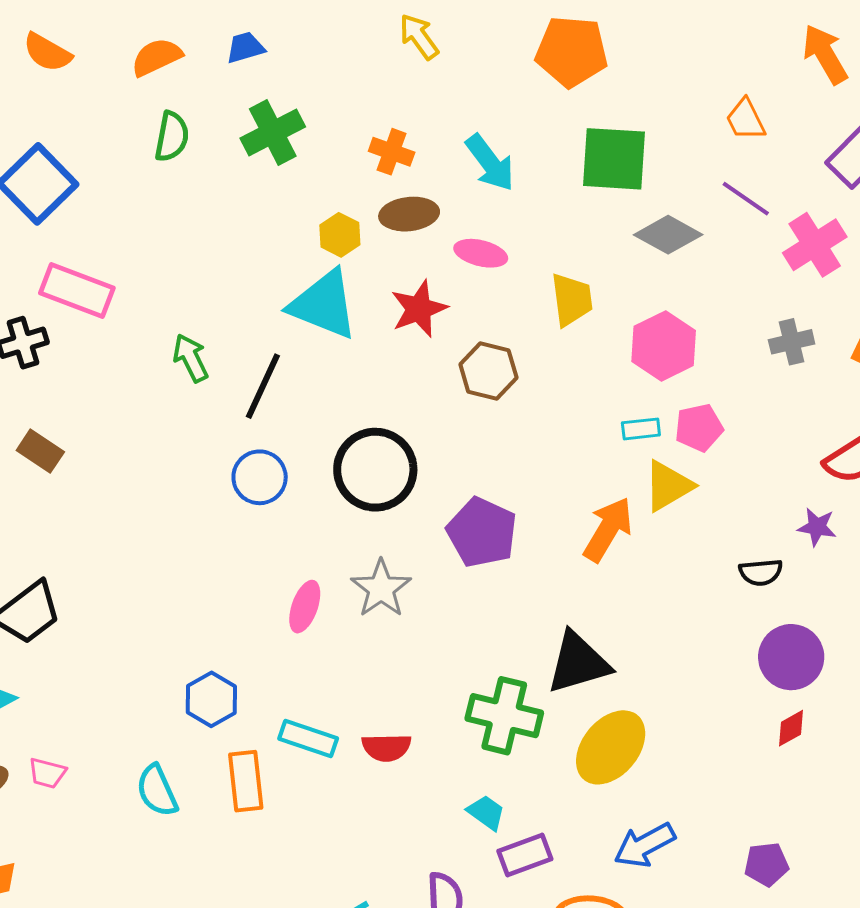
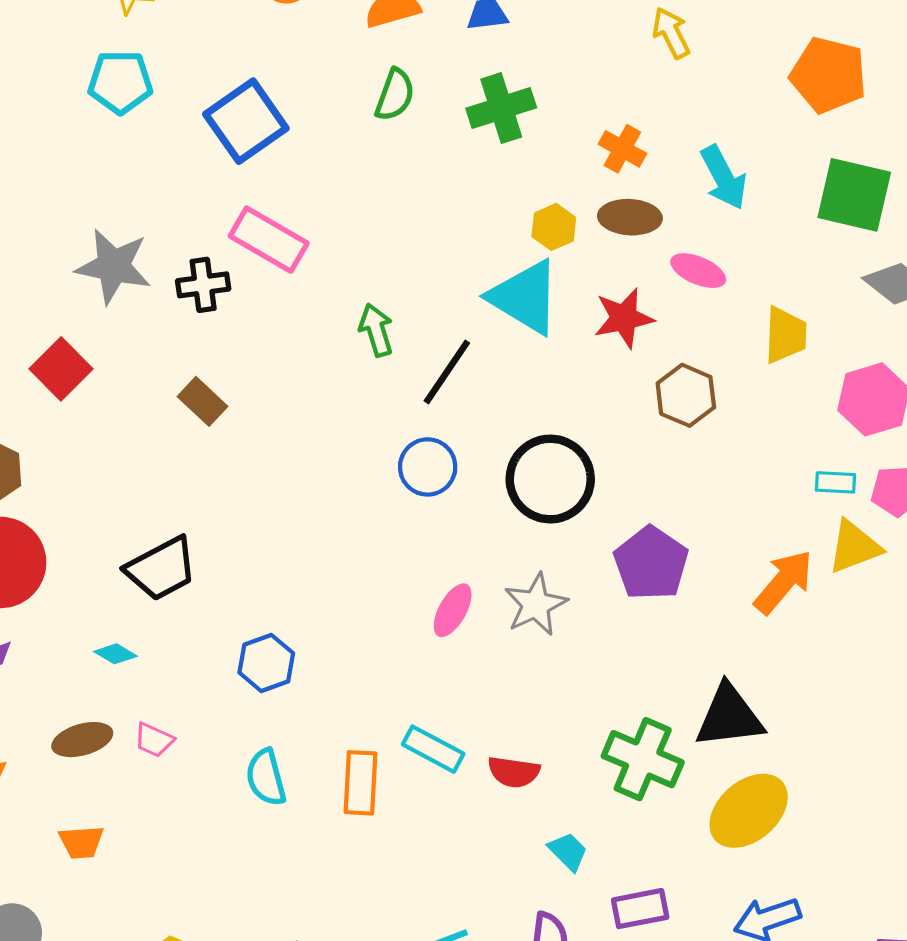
blue hexagon: (211, 699) -> (266, 663), moved
cyan trapezoid: (486, 812) -> (568, 851), moved

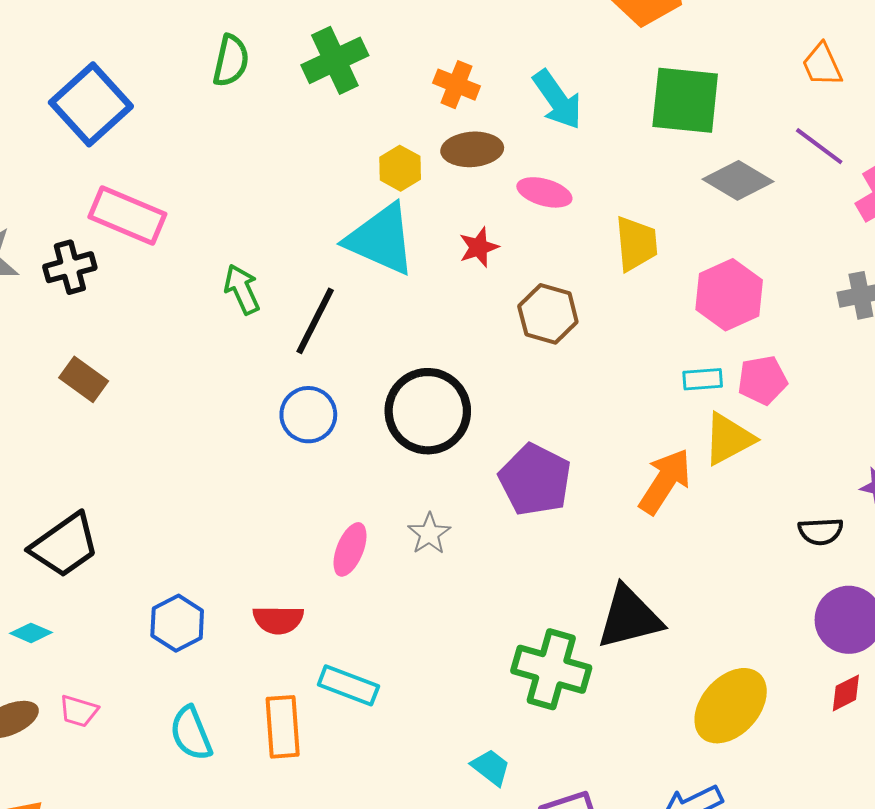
red star: (624, 318) -> (479, 247), size x0.7
gray star: (536, 605) -> (429, 534), size x0.7
red semicircle: (514, 772) -> (278, 620), moved
yellow ellipse: (749, 811) -> (731, 706), moved

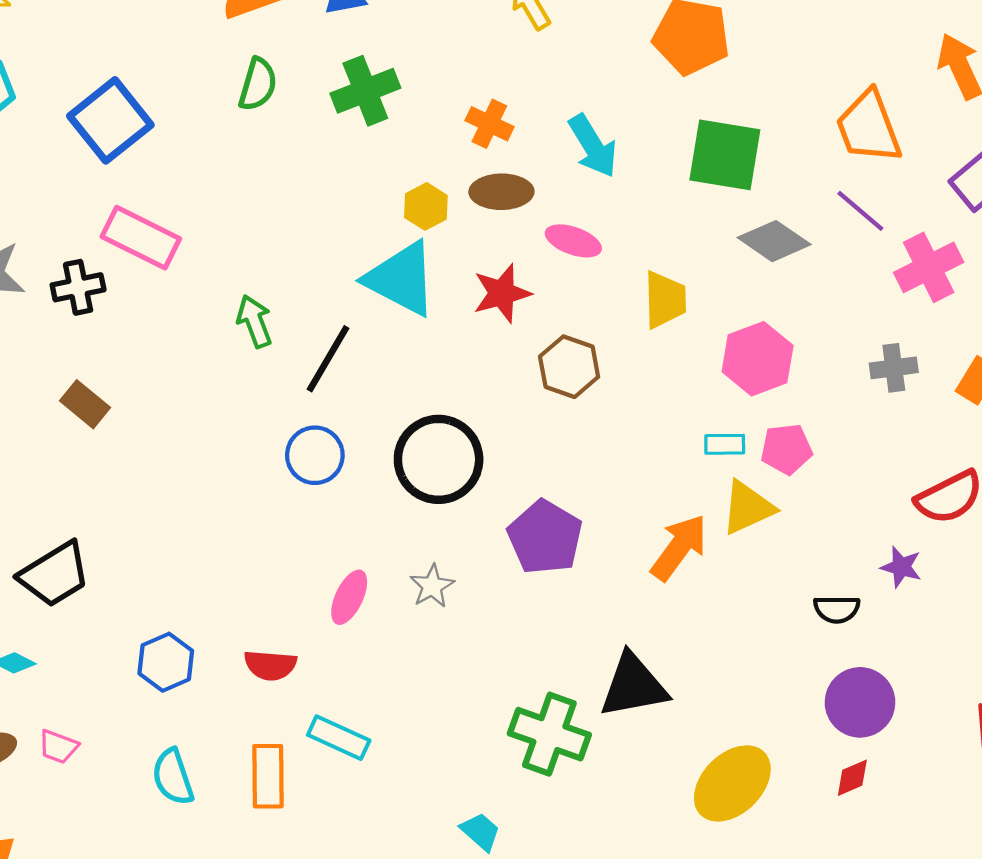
orange trapezoid: (822, 65) -> (869, 127), size x1.6
red star: (479, 247) -> (502, 293), size x1.4

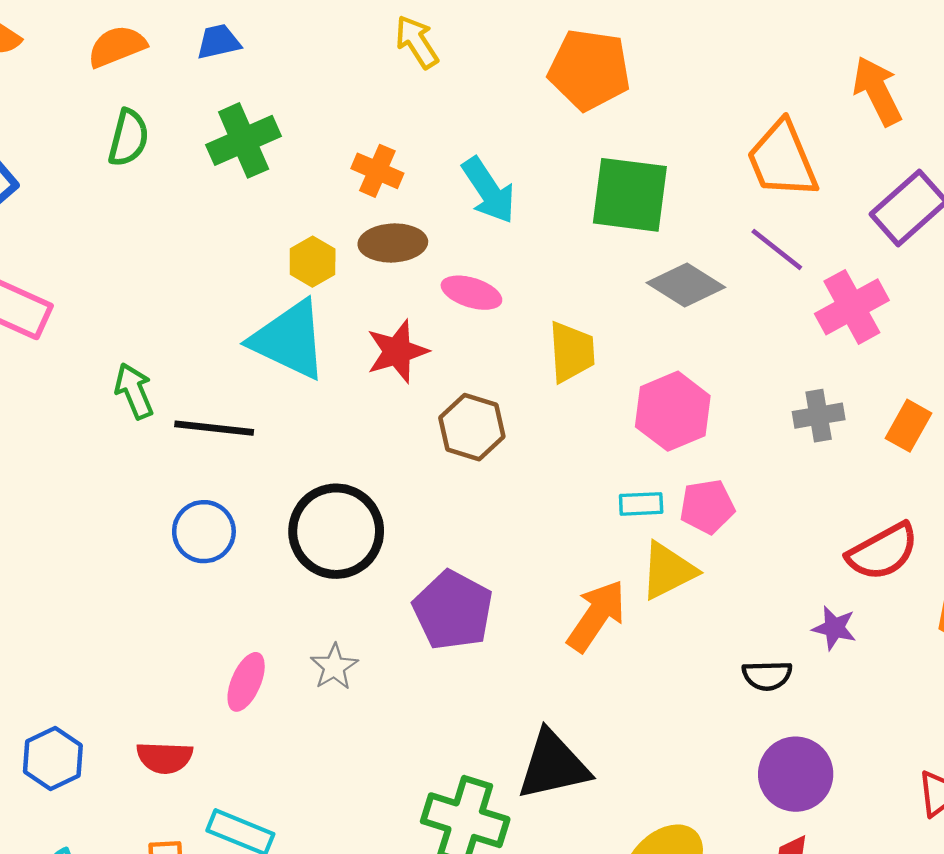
black line: (328, 359) -> (214, 428), turned 68

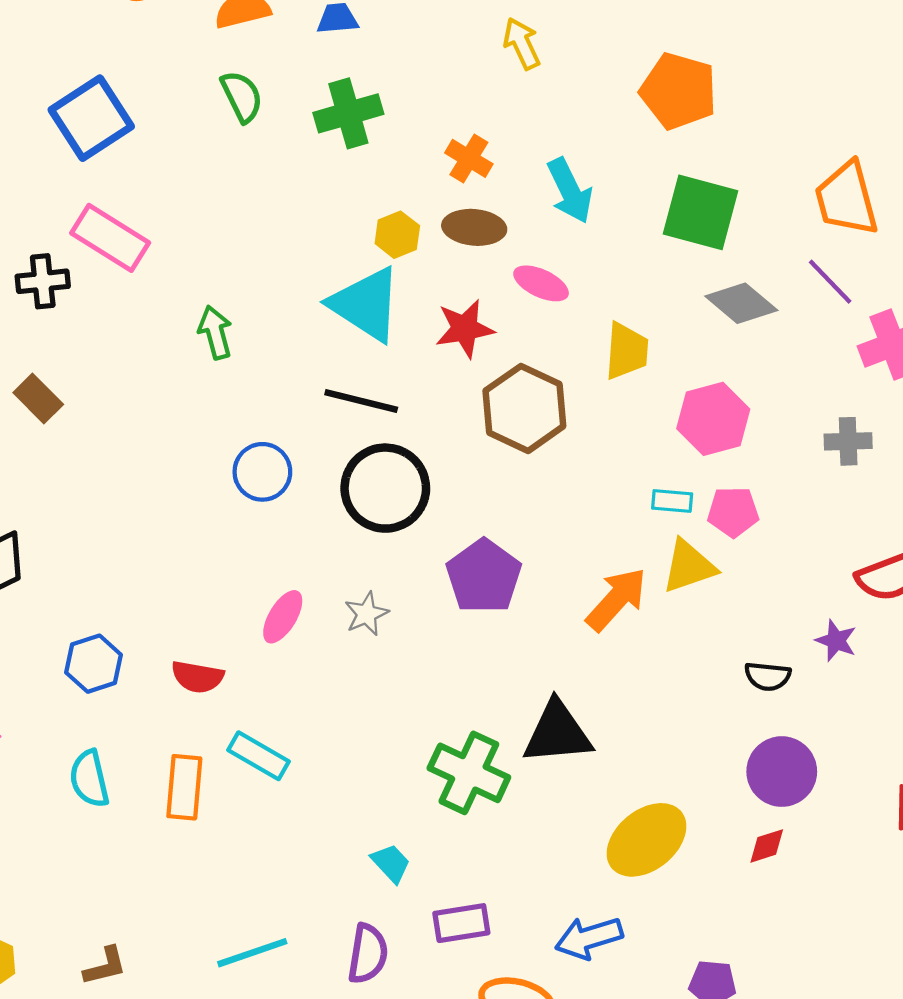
green semicircle: (128, 138) -> (242, 96), turned -48
brown hexagon: (472, 427) -> (524, 408), size x1.4
black line: (214, 428) -> (361, 401), moved

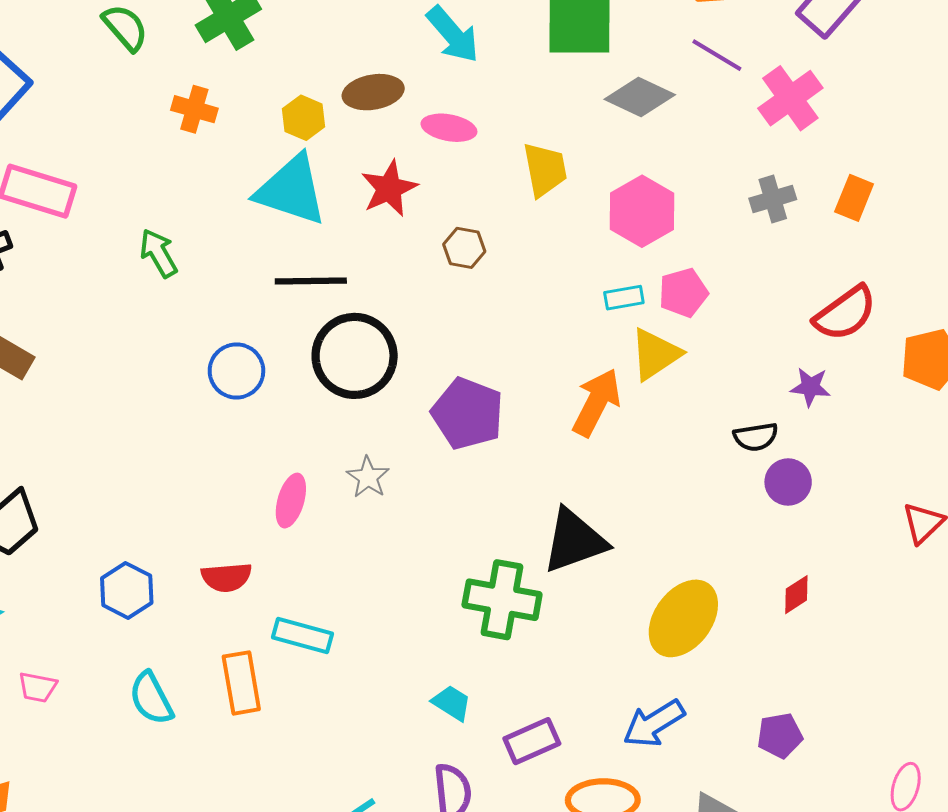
orange cross: (469, 158) -> (194, 109), moved
brown hexagon: (524, 408) -> (464, 248), size x0.5
purple circle: (782, 772) -> (788, 482), moved, size x0.7

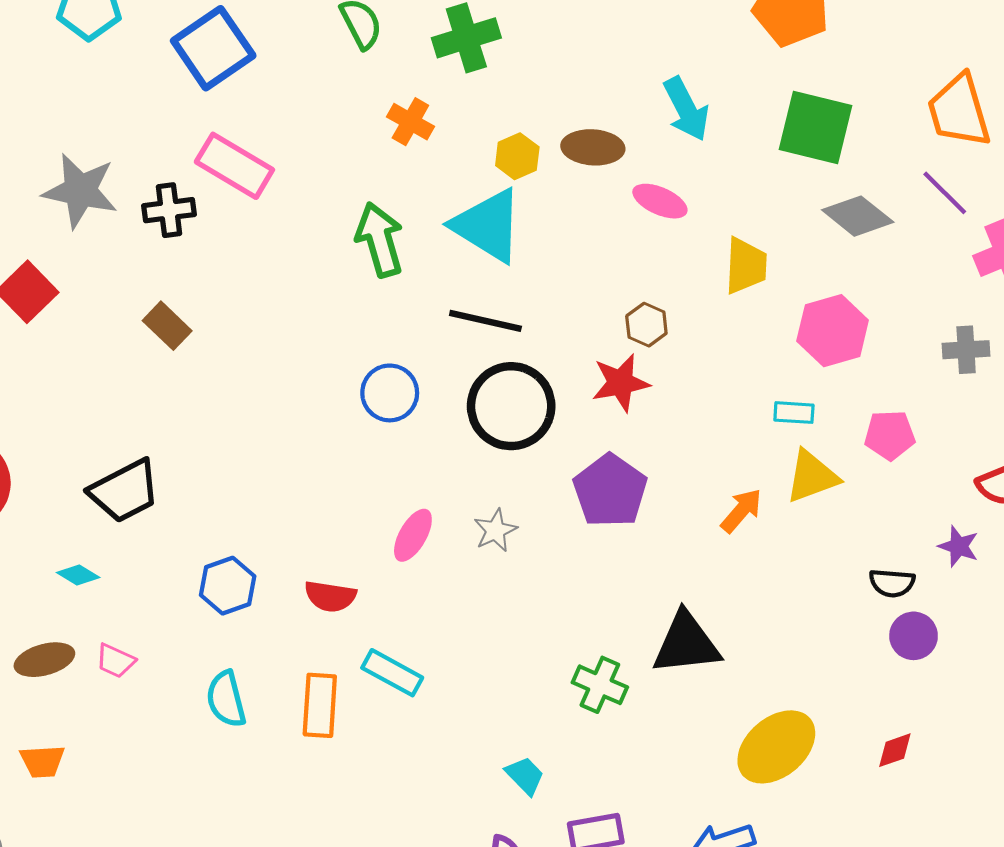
red star: (389, 188) -> (621, 383), moved
green arrow: (158, 253) -> (380, 240), moved, size x1.4
pink pentagon: (683, 293) -> (890, 435), moved
orange arrow: (596, 402) -> (741, 511), size x0.7
green cross: (502, 600) -> (600, 685), size x0.7

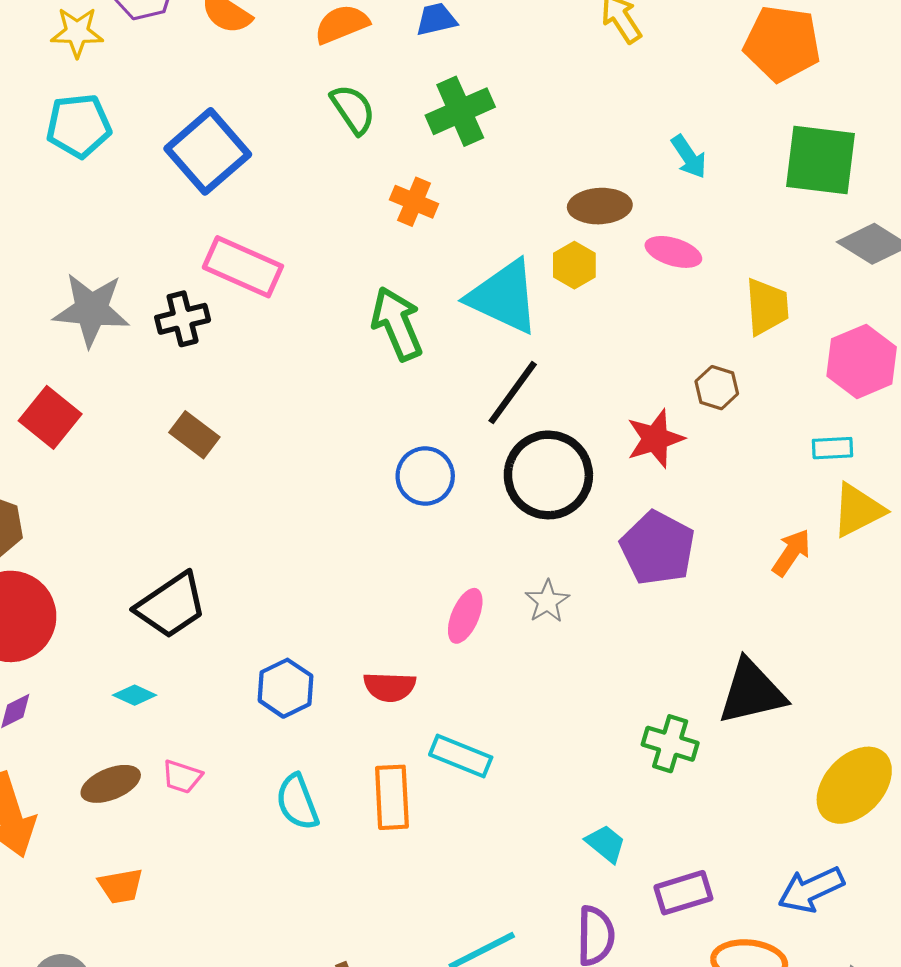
cyan arrow: (686, 109) -> (689, 157), size x0.7
yellow hexagon: (517, 156) -> (574, 265), moved
black line: (485, 321) -> (513, 393), turned -60
brown hexagon: (646, 325) -> (717, 388), moved

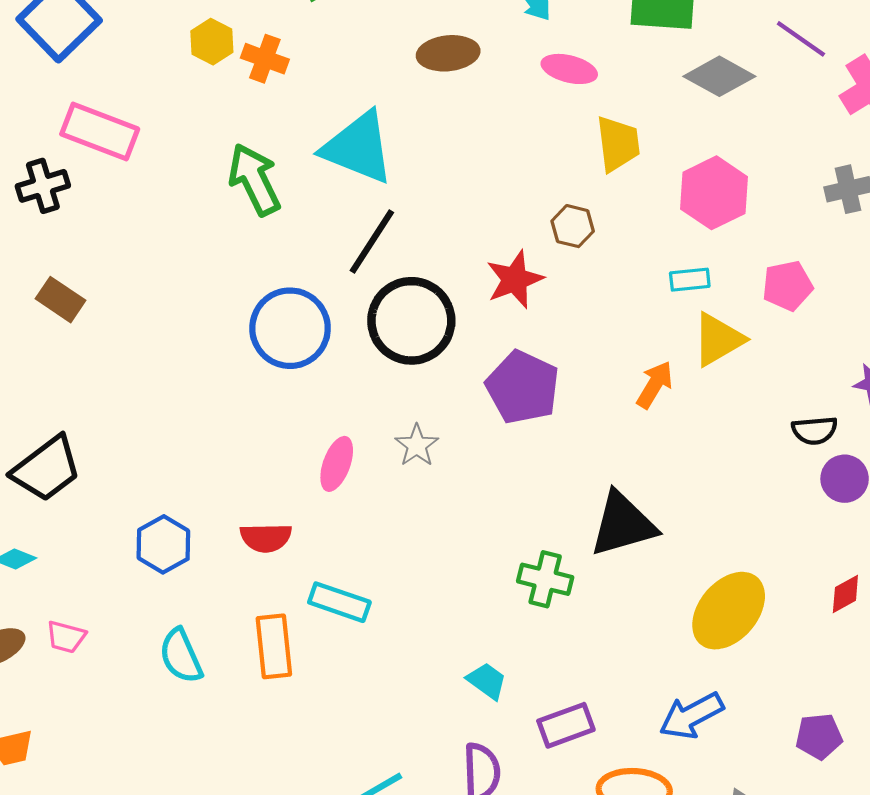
pink ellipse: (673, 252) -> (569, 69), moved
yellow hexagon: (574, 265) -> (212, 42), moved
blue circle: (425, 476) -> (290, 328), size x1.4

